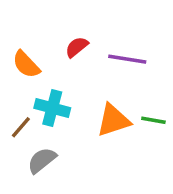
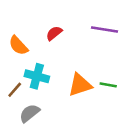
purple line: (127, 59) -> (105, 30), moved

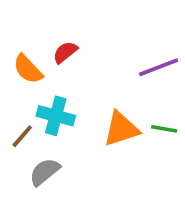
purple line: (105, 30) -> (159, 67), moved, turned -30
red semicircle: (54, 33) -> (65, 52), moved

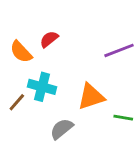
green line: (164, 129) -> (123, 118), moved
gray semicircle: (45, 172) -> (62, 129), moved

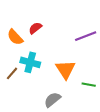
orange triangle: (91, 97) -> (65, 69), turned -45
gray semicircle: (62, 129) -> (52, 100), moved

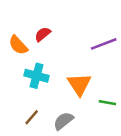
brown line: (12, 73) -> (32, 117), moved

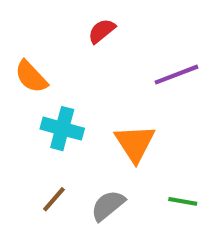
red semicircle: (43, 34) -> (102, 31), moved
green line: (107, 103) -> (183, 201), moved

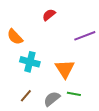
green line: (183, 201) -> (74, 94), moved

